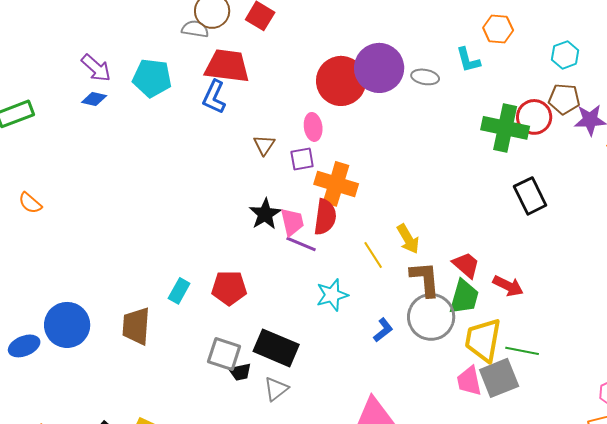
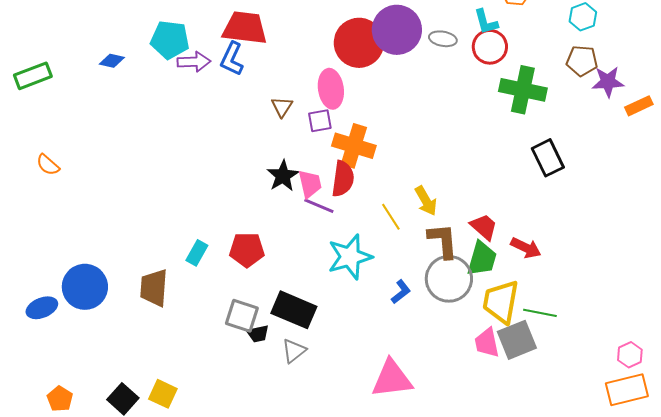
purple arrow: (96, 68) -> (194, 62), moved, turned -44
red circle: (534, 117) -> (490, 47), moved
pink ellipse: (313, 127) -> (331, 89), size x1.4
cyan star: (332, 295) -> (350, 257), size x1.4

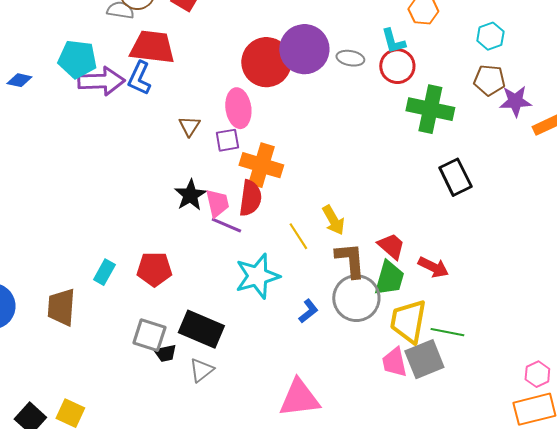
purple arrow: (194, 62) -> (101, 81), size x1.4

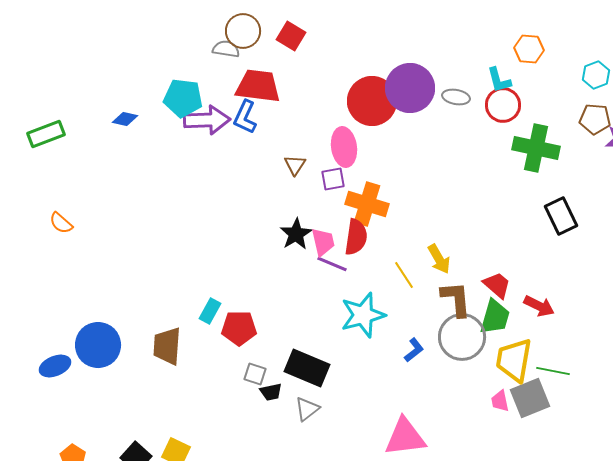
red pentagon: (154, 269) -> (239, 328), moved
gray square: (149, 335) -> (255, 374), size x0.7
pink trapezoid: (394, 362) -> (500, 401), size x0.7

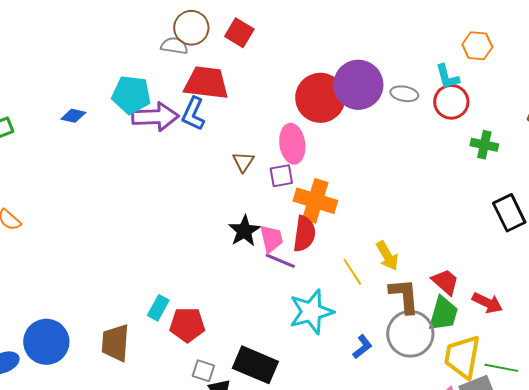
green cross: (536, 148) -> (484, 145), size x0.6

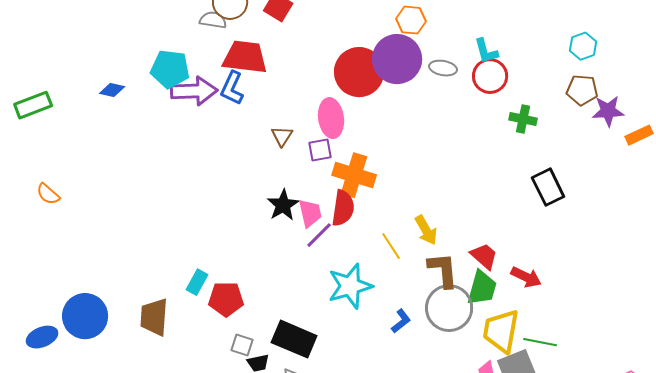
orange hexagon: (477, 46) -> (411, 20), moved
purple line: (280, 261) -> (319, 235), turned -68

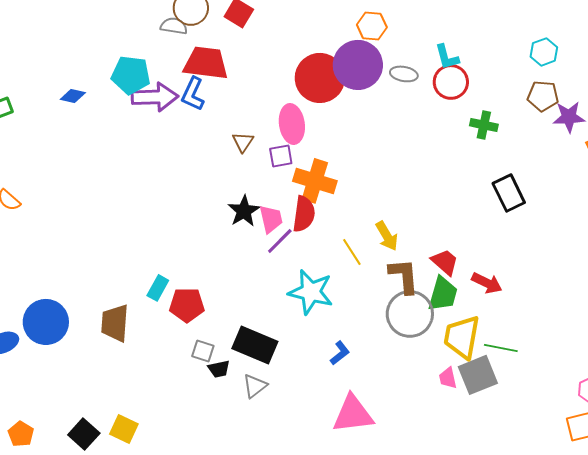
cyan star: (350, 286) -> (311, 292), turned 30
blue L-shape: (401, 321) -> (340, 353), moved

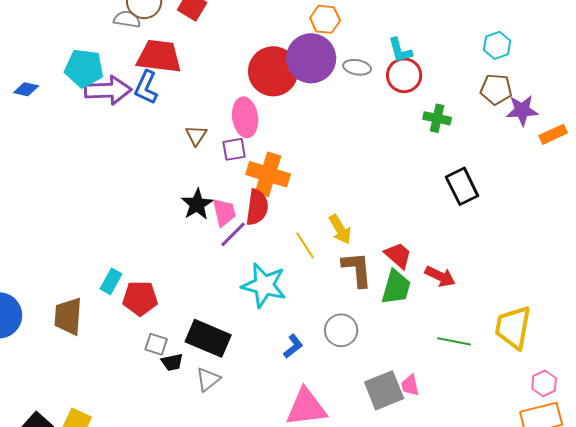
gray circle: (410, 314) -> (341, 330), moved, size x0.7
yellow trapezoid: (462, 337) -> (513, 327), moved
gray square: (478, 375) -> (384, 390), moved
pink trapezoid: (448, 378) -> (410, 385), moved

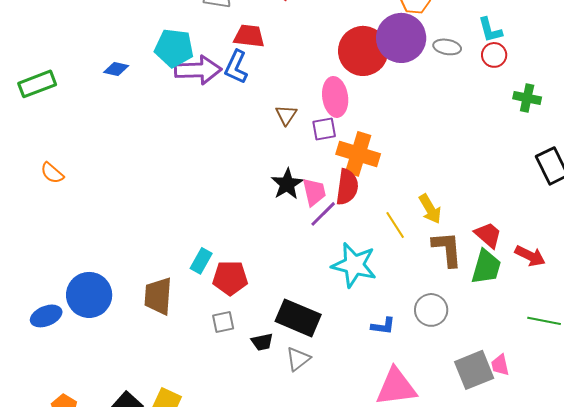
red trapezoid: (159, 56) -> (249, 36), size x0.7
red circle: (404, 75) -> (494, 55), size x0.7
gray square: (156, 344) -> (223, 322), moved, turned -30
blue L-shape: (293, 346) -> (383, 326), turned 45

